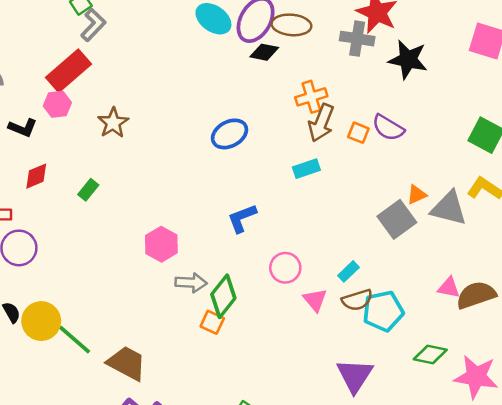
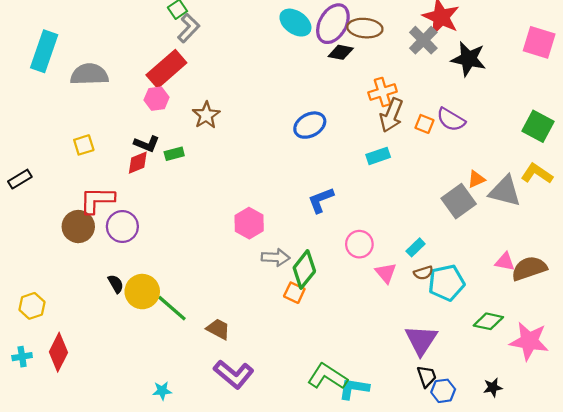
gray cross: (357, 39) -> (423, 40), turned 36
black L-shape: (23, 128) -> (147, 144), moved
green rectangle: (88, 190) -> (174, 154), moved, turned 36
brown semicircle: (357, 300) -> (423, 273), size x0.7
brown trapezoid: (127, 363) -> (218, 329), size x0.7

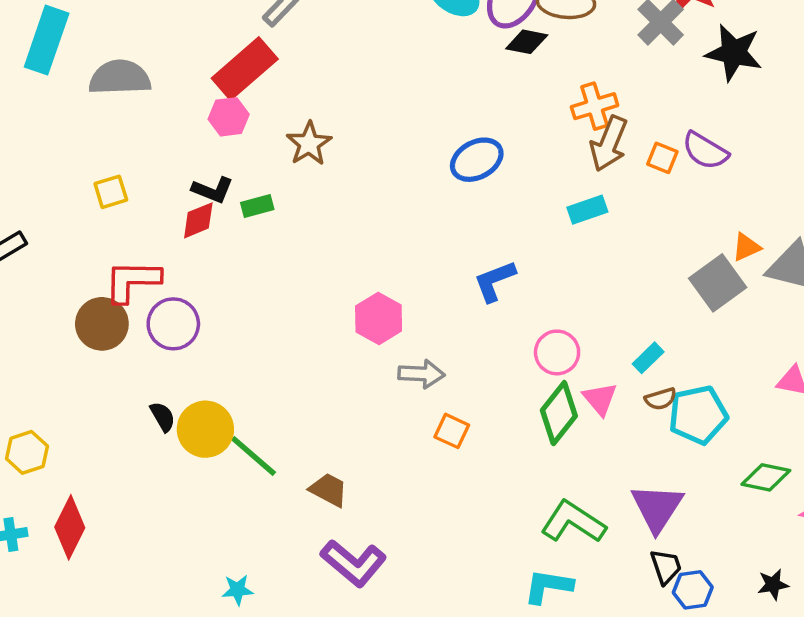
green diamond: (304, 269) -> (559, 413), moved
green L-shape: (327, 376) -> (573, 522), moved

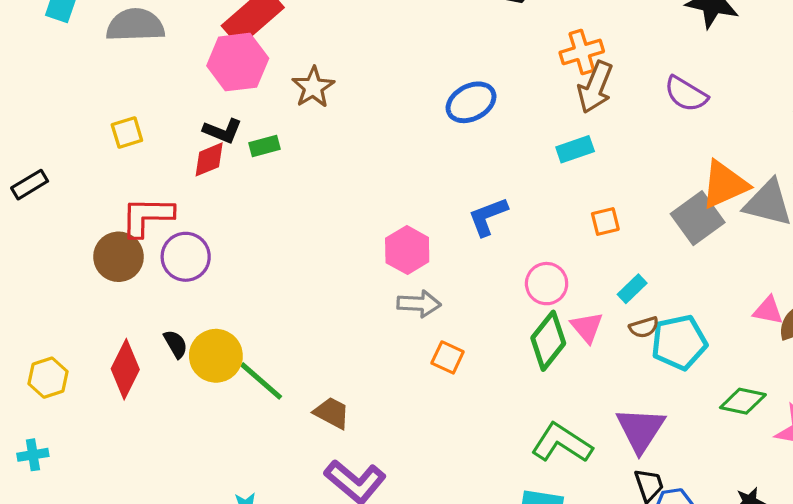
pink hexagon: (229, 117) -> (238, 62), size x1.6
orange square: (662, 158) -> (605, 221), moved, turned -36
orange triangle: (746, 247) -> (724, 185), size x1.8
pink hexagon: (379, 319) -> (407, 250), moved
red diamond: (70, 527) -> (125, 369), moved

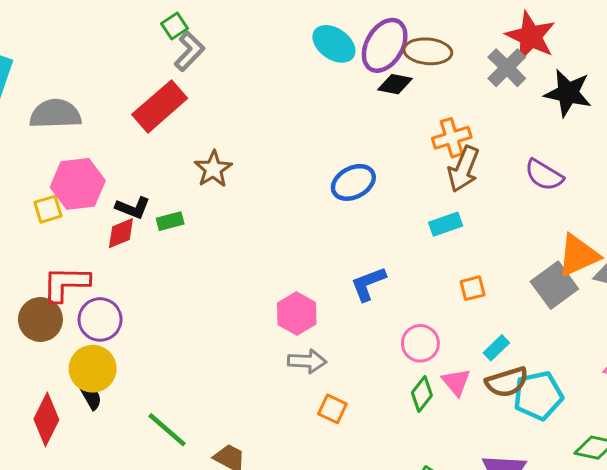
pink hexagon: (238, 62) -> (78, 184), moved
brown semicircle: (644, 327) -> (507, 382), size x1.6
green diamond: (548, 341) -> (422, 394), size x0.7
yellow circle: (216, 356) -> (93, 369), moved

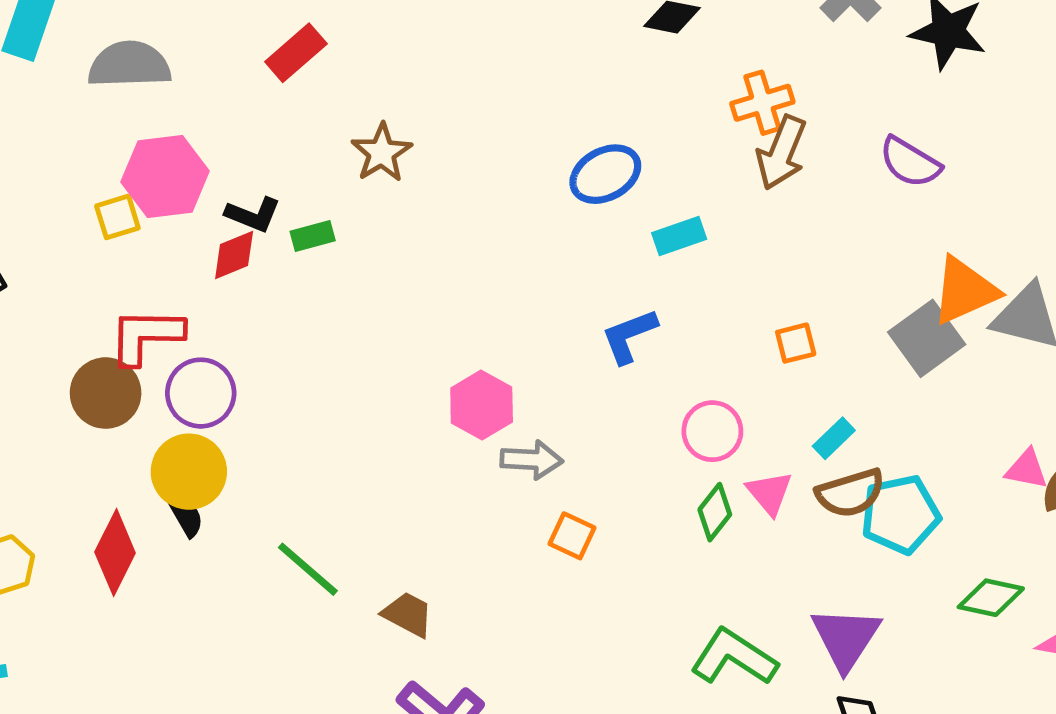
red rectangle: (160, 106) -> (296, 53), size x0.7
cyan rectangle: (446, 224) -> (679, 236), moved
pink hexagon: (297, 314) -> (482, 405), moved

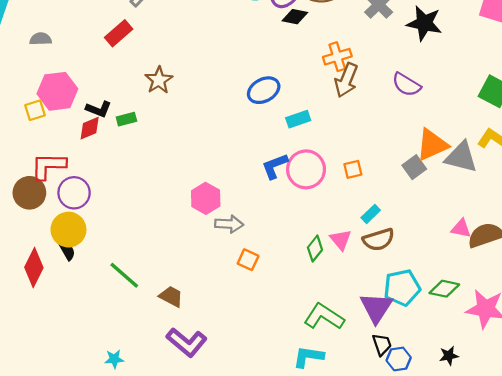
gray semicircle: (129, 65) -> (41, 39), size x0.6
gray square: (927, 338) -> (414, 167), size x0.7
pink circle: (712, 431) -> (306, 169), moved, size x1.4
cyan pentagon: (900, 514) -> (402, 288), moved

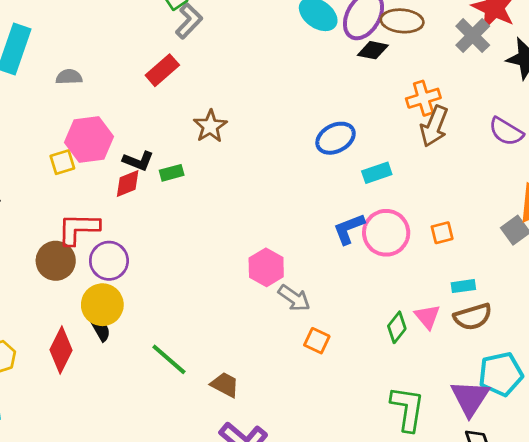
cyan rectangle: (371, 214) -> (463, 286), turned 36
gray arrow: (229, 224) -> (294, 298), turned 32
green L-shape: (324, 317) -> (407, 409), turned 66

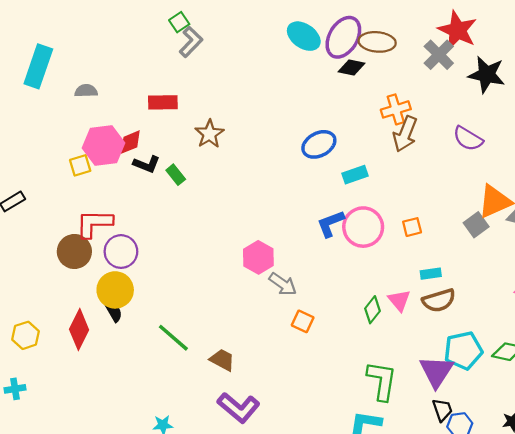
red rectangle: (162, 70) -> (163, 102), moved, turned 40
green rectangle: (172, 173) -> (176, 175), turned 66
red diamond: (128, 183) -> (130, 142), moved

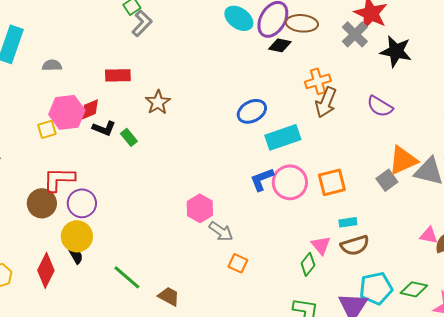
cyan rectangle: (355, 175) -> (283, 137), size x1.6
orange square: (412, 227) -> (332, 182), size x1.6
green diamond: (372, 310) -> (308, 264), moved

